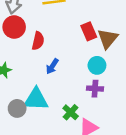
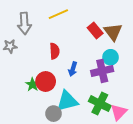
red circle: (14, 27) -> (46, 81), moved
purple cross: (95, 89) -> (102, 71), moved, size x1.5
green cross: (71, 112) -> (100, 104), size x1.5

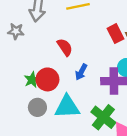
red semicircle: (55, 51) -> (65, 47), turned -42
gray circle: (54, 114) -> (37, 107), moved

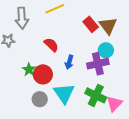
green star: (32, 80) -> (29, 70), moved
cyan triangle: (67, 107) -> (64, 93), turned -50

